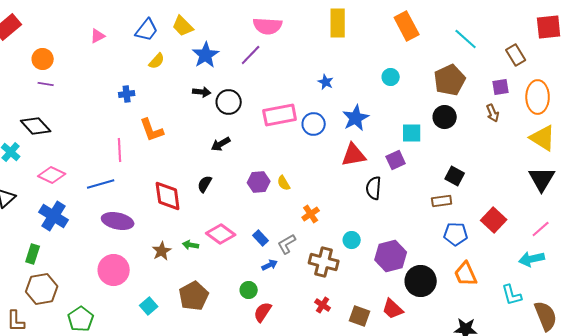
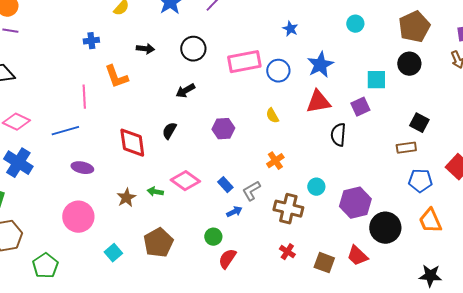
black arrow: (202, 92) -> (145, 49), moved
yellow semicircle: (284, 183) -> (272, 116), moved
purple ellipse: (118, 221) -> (82, 168), size x0.7

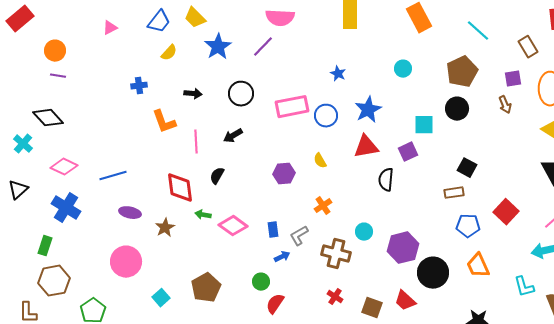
pink line: (84, 97) -> (196, 142), moved
purple hexagon: (223, 129) -> (284, 174), moved
blue rectangle: (225, 185) -> (273, 230), turned 35
green arrow: (155, 192) -> (203, 215), moved
brown star: (126, 198) -> (165, 228), moved

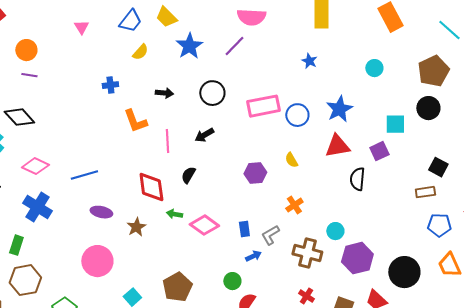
pink triangle: (110, 28) -> (81, 27), turned -35
blue star: (338, 74) -> (309, 61), moved
purple hexagon: (403, 248) -> (357, 258), moved

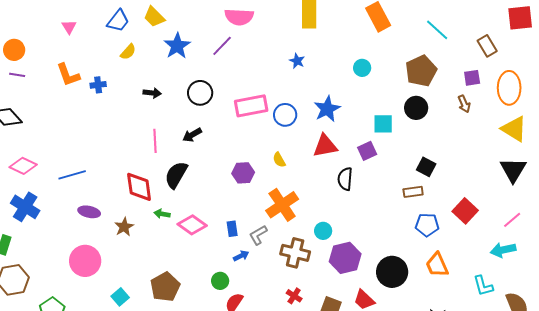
orange L-shape: (135, 121) -> (68, 75), moved
black semicircle: (188, 175) -> (176, 175), size x1.6
orange cross: (294, 205) -> (282, 205), size x1.8

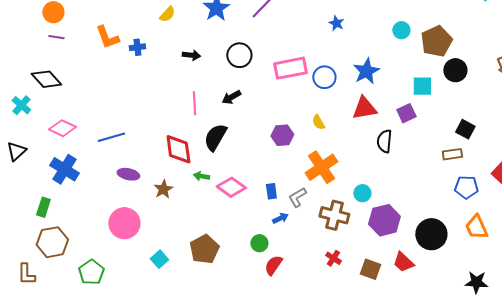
brown pentagon: (421, 71) -> (436, 41), moved

